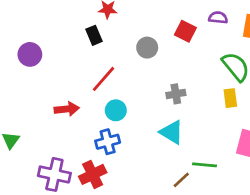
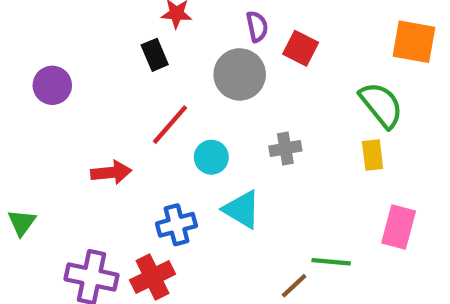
purple semicircle: (218, 18) -> (257, 26), moved, turned 72
gray circle: (147, 48) -> (240, 74), size x1.5
cyan circle: (116, 110) -> (211, 157), moved
cyan triangle: (172, 132) -> (242, 209), moved

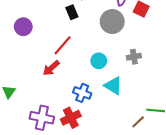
red line: (170, 125) -> (63, 45), moved
red arrow: (111, 172) -> (51, 68), turned 144
blue cross: (176, 225) -> (82, 93), turned 36

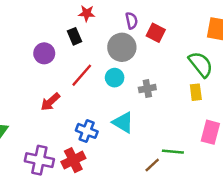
purple circle: (23, 27) -> (44, 53), moved
red line: (63, 45) -> (82, 75), moved
cyan circle: (99, 61) -> (115, 78), moved

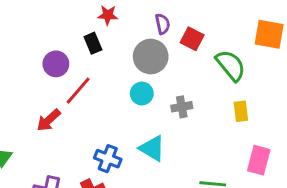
green semicircle: (201, 64) -> (231, 65), moved
red line: (82, 75) -> (78, 91), moved
red arrow: (50, 102) -> (49, 120), moved

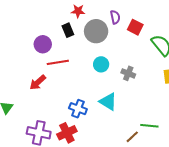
gray circle: (151, 56) -> (96, 31), moved
red line: (78, 91) -> (58, 62), turned 40
gray cross: (182, 107) -> (128, 73), turned 32

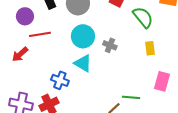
cyan circle: (101, 64) -> (83, 36), size x1.5
cyan triangle: (108, 102) -> (83, 63), moved

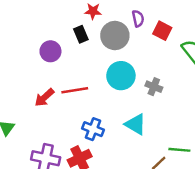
red line: (40, 34) -> (75, 90), moved
cyan triangle: (83, 63) -> (136, 124), moved

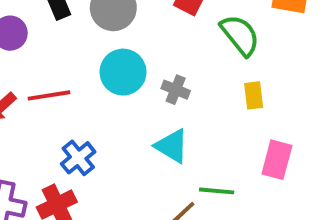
cyan triangle: (136, 124) -> (172, 146), moved
blue cross: (93, 129) -> (78, 158), turned 30

